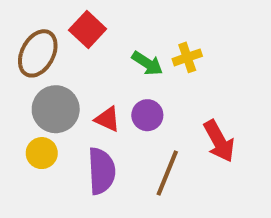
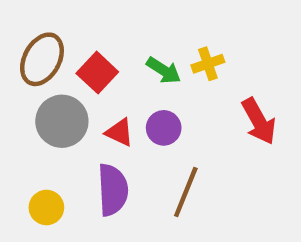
red square: (88, 30) -> (97, 73), moved
red arrow: (219, 141) -> (259, 121), moved
yellow circle: (42, 153) -> (46, 208), moved

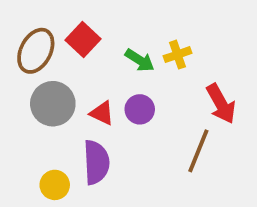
red square: (97, 73) -> (83, 39), moved
brown line: (186, 192) -> (198, 151), moved
yellow circle: (46, 208) -> (55, 185), moved

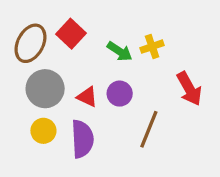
brown line: (198, 151) -> (149, 129), moved
yellow circle: (55, 185) -> (43, 131), moved

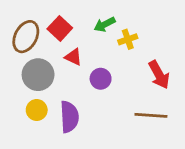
green arrow: (120, 51) -> (105, 24), moved, turned 120
red triangle: (87, 97) -> (73, 57), moved
brown line: (149, 129) -> (151, 115), moved, turned 72

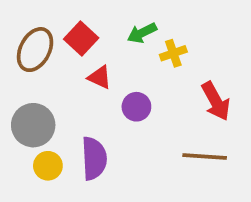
gray circle: (38, 75) -> (33, 125), moved
yellow circle: (37, 110) -> (48, 166), moved

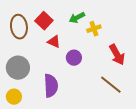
brown ellipse: (35, 50) -> (19, 27), turned -35
brown line: (205, 157) -> (111, 85), turned 35
yellow circle: (48, 166) -> (14, 97), moved

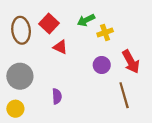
purple circle: (74, 58) -> (102, 65), moved
brown line: (111, 85) -> (124, 95), turned 35
purple semicircle: (51, 86) -> (57, 96), size x0.6

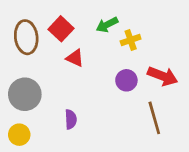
red arrow: (131, 62) -> (163, 76), turned -40

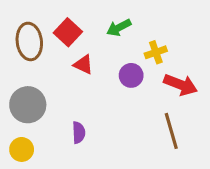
yellow cross: (131, 40) -> (156, 52), moved
purple circle: (126, 80) -> (131, 75), moved

